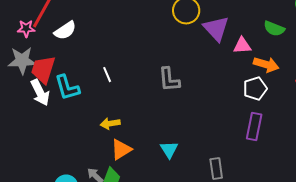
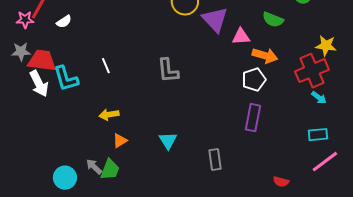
white semicircle: (65, 31) -> (64, 22), size x0.7
gray star: (22, 61) -> (21, 52), size x0.7
red trapezoid: (43, 70) -> (42, 61), turned 80
orange triangle: (121, 150) -> (120, 141), size x0.7

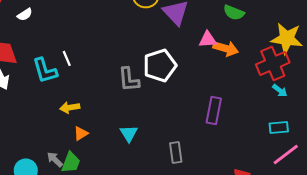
pink triangle: (241, 37) -> (208, 39), moved
yellow star: (326, 46) -> (287, 38), size x1.5
gray L-shape: (168, 71) -> (129, 79), moved
cyan L-shape: (66, 79) -> (45, 70), moved
white pentagon: (254, 80) -> (160, 65), moved, size x1.4

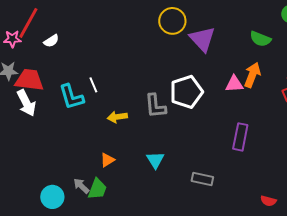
pink triangle: (208, 39) -> (234, 84), moved
orange arrow: (226, 48) -> (252, 75), turned -85
yellow arrow: (70, 107) -> (117, 117), moved
gray rectangle: (176, 152) -> (202, 179), turned -70

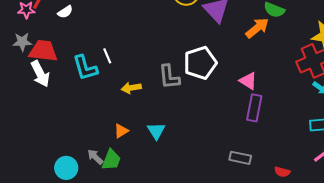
orange arrow: (252, 75) -> (257, 28), moved, turned 30
pink triangle: (234, 84) -> (248, 81), moved, turned 36
cyan triangle: (155, 160) -> (156, 131), moved
gray rectangle: (202, 179) -> (240, 158), moved

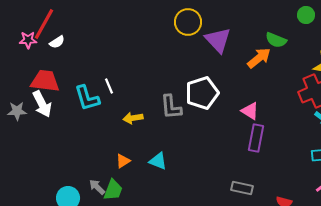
white semicircle: (65, 12) -> (57, 42), moved
gray star: (22, 42) -> (17, 111), moved
cyan triangle: (156, 131) -> (158, 161), turned -36

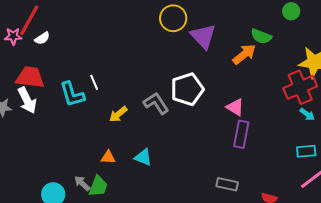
gray L-shape: (171, 107) -> (156, 103), turned 152
yellow arrow: (133, 118) -> (118, 114), turned -30
orange triangle: (123, 161) -> (108, 157), turned 35

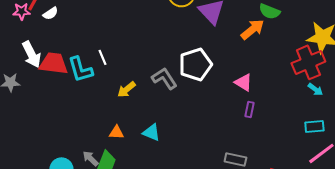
red trapezoid: (30, 77) -> (53, 63), moved
white arrow: (27, 100) -> (31, 54), moved
purple rectangle: (241, 134) -> (249, 109), size x0.6

